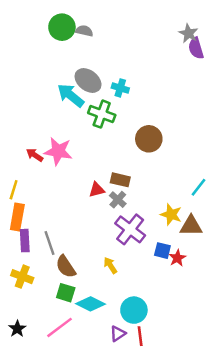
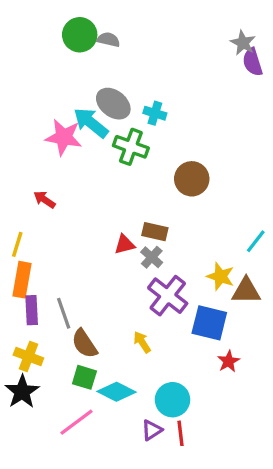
pink star: (58, 151) -> (64, 137), moved
blue square: (162, 251) -> (209, 323), size x1.6
red star: (177, 258) -> (229, 361), moved
black star: (17, 329) -> (22, 392), moved, size x1.5

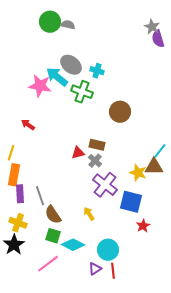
brown triangle: (246, 291) -> (154, 167), moved

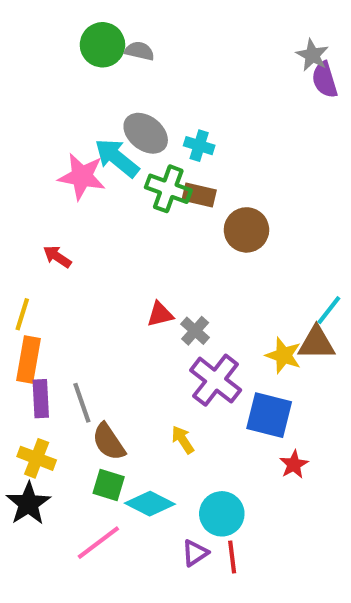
brown rectangle: (97, 145) -> (199, 195), moved

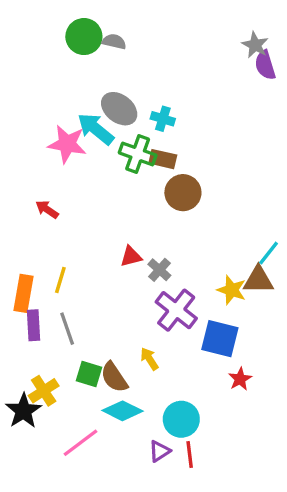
brown circle: (246, 230) -> (183, 193), moved
yellow line: (22, 314) -> (60, 280), moved
brown semicircle: (109, 442) -> (114, 377), moved
yellow cross: (37, 458) -> (44, 391), moved, turned 36
green square: (109, 485) -> (89, 374), moved

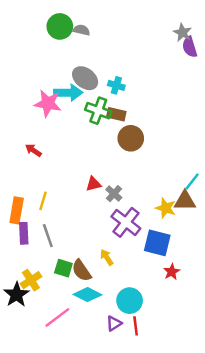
cyan arrow: (96, 129) -> (68, 93), turned 140

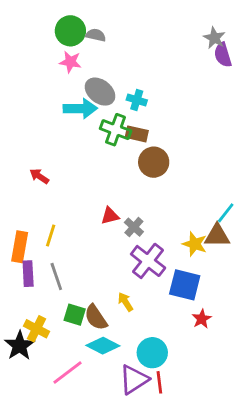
pink star: (48, 103) -> (70, 62), moved, size x0.7
yellow cross: (31, 280) -> (37, 329), turned -30
purple triangle: (114, 323) -> (134, 380), size x1.6

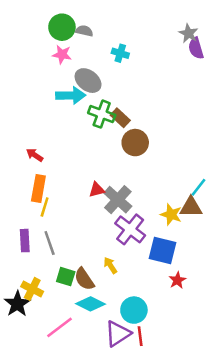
cyan cross: (137, 100) -> (120, 53), moved
brown rectangle: (137, 134) -> (120, 118), turned 30
gray cross: (134, 227) -> (118, 200), size x1.6
orange rectangle: (20, 247) -> (38, 188), moved

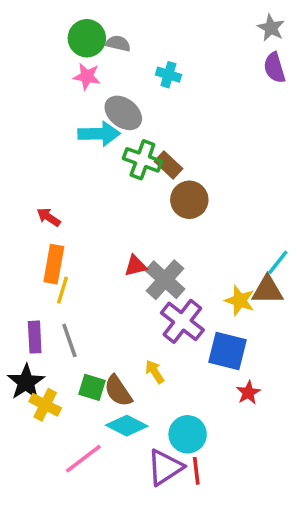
gray star: (189, 33) -> (271, 28), moved
black star: (17, 304) -> (26, 382), moved

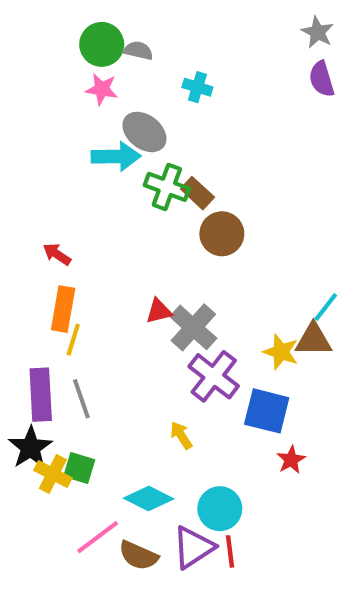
purple rectangle: (35, 337) -> (41, 395), size x1.4
green square: (92, 387) -> (79, 468), moved
brown semicircle: (118, 391) -> (138, 555), moved, turned -32

